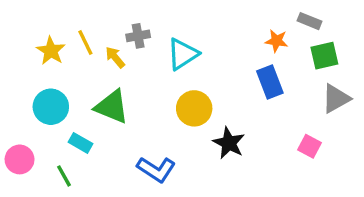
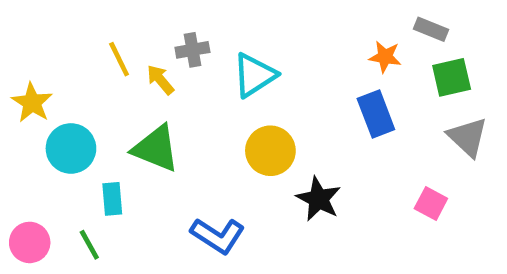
yellow star: (51, 51) -> (32, 103), moved
gray triangle: (336, 98) -> (468, 137), turned -48
cyan rectangle: (80, 143) -> (112, 199), turned 55
pink circle: (20, 159) -> (30, 242), moved

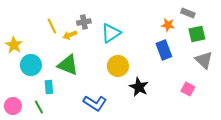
yellow arrow: (160, 80) -> (70, 35), turned -72

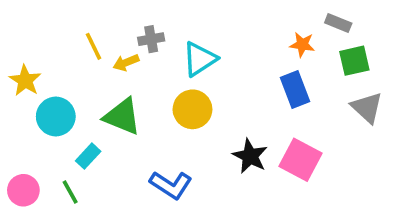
yellow circle: (118, 66) -> (192, 109), moved
cyan rectangle: (49, 87) -> (88, 156), turned 48
pink square: (188, 89) -> (300, 160), moved, size x1.6

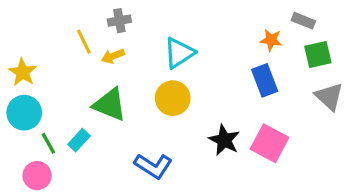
gray cross: (151, 39) -> (119, 21), moved
cyan circle: (56, 116) -> (24, 113), moved
pink circle: (23, 190) -> (37, 176), moved
green line: (70, 192) -> (48, 143), moved

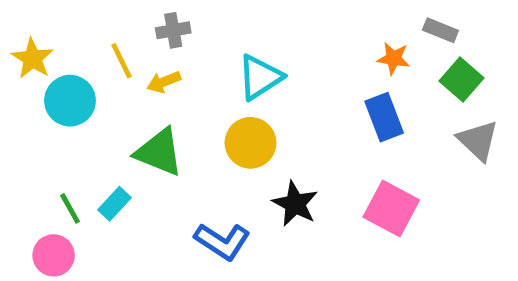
green square: (318, 55) -> (462, 80), turned -36
yellow star: (23, 72) -> (32, 58), moved
cyan circle: (24, 113) -> (70, 101), moved
black star: (224, 140) -> (295, 204), moved

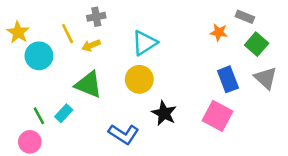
blue rectangle: (384, 117) -> (228, 79), moved

